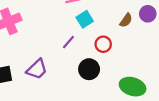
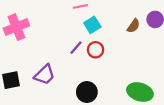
red circle: (103, 44) -> (96, 50), moved
black circle: (89, 69) -> (87, 92), moved

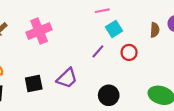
brown semicircle: (133, 26) -> (155, 30), turned -32
red circle: (96, 50) -> (129, 52), moved

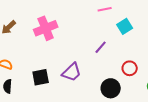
cyan square: (114, 29) -> (125, 26), moved
red circle: (129, 52) -> (130, 68), moved

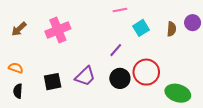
red circle: (130, 68) -> (146, 72), size x1.6
black circle: (111, 88) -> (120, 78), moved

